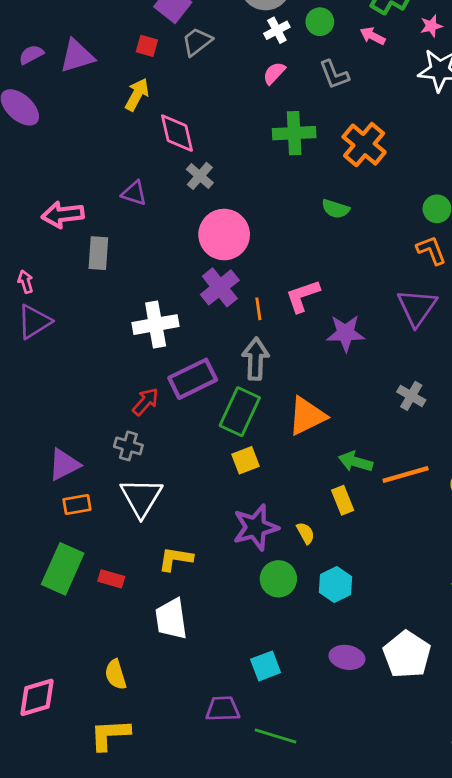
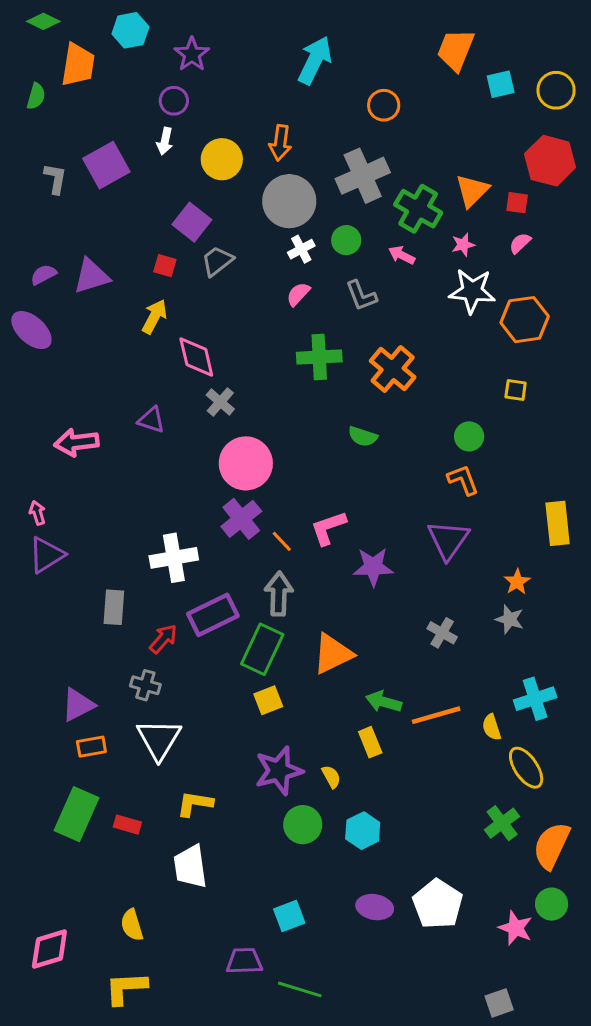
gray rectangle: (98, 253) -> (114, 607), moved
orange line: (258, 309) -> (282, 541), turned -35

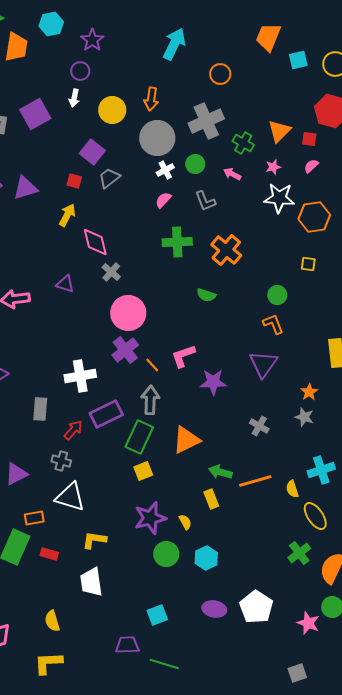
green cross: (418, 209) -> (243, 143), size x0.7
white triangle: (159, 739) -> (70, 497), turned -44
orange rectangle: (91, 747) -> (34, 518), moved

